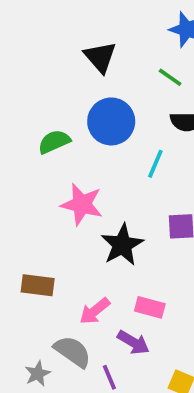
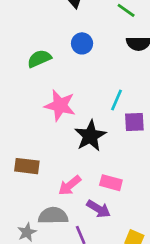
blue circle: (111, 121) -> (82, 43), size x0.6
cyan line: (155, 164) -> (116, 100), moved
gray semicircle: (73, 352) -> (53, 216), turned -36

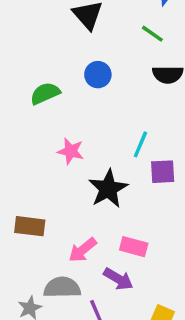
pink star: (60, 105) -> (71, 151), size x0.7

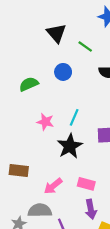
green line: (152, 34) -> (85, 46), moved
cyan line: (140, 144) -> (74, 117), moved
purple arrow: (118, 279) -> (91, 209), moved, turned 48

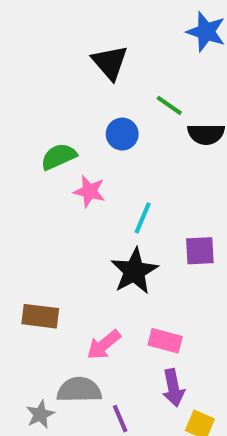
green line: (85, 46) -> (169, 105), moved
pink star: (45, 122) -> (89, 191), moved

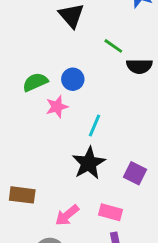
blue circle: (122, 134) -> (73, 79), moved
pink star: (89, 191) -> (57, 107), turned -30
purple square: (200, 251) -> (135, 173), moved, turned 30

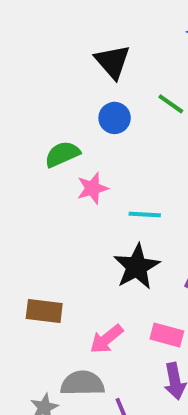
blue circle: (73, 79) -> (115, 118), moved
cyan line: (95, 126) -> (145, 214), turned 70

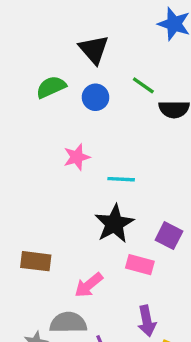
green semicircle: (62, 154) -> (51, 87), moved
pink rectangle: (167, 335) -> (140, 265), moved

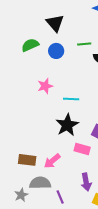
green line: (143, 85) -> (84, 44), turned -40
brown rectangle: (36, 261) -> (27, 160), moved

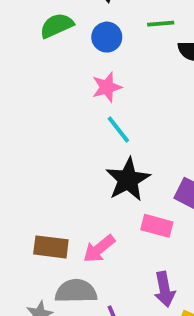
pink star: (45, 86) -> (107, 87), moved
cyan line: (71, 99) -> (118, 130), moved, turned 49

